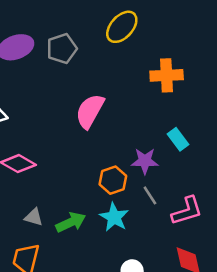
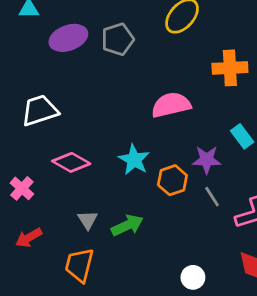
pink semicircle: (90, 111) -> (171, 105), moved, turned 48
gray triangle: (34, 217) -> (88, 220), turned 42
cyan star: (114, 217) -> (134, 160), moved

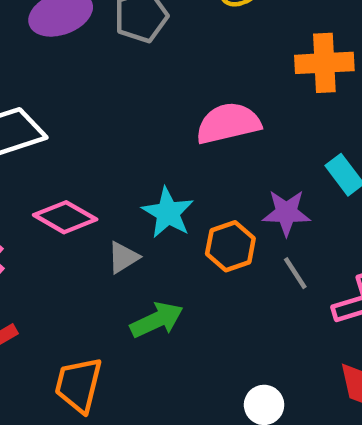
gray triangle: (88, 220) -> (123, 257), moved, turned 30

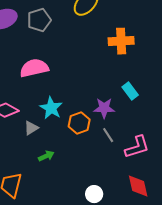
pink semicircle: (228, 123) -> (34, 68), moved
green arrow: (157, 320) -> (46, 156), size x0.7

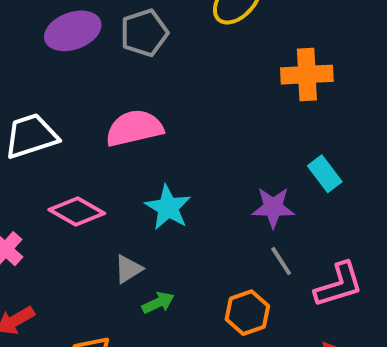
orange hexagon: (79, 123) -> (247, 313), moved
gray triangle: (31, 128) -> (128, 269), moved

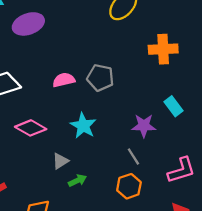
gray pentagon: (144, 33) -> (100, 78), moved, turned 30
pink semicircle: (134, 128) -> (64, 80), size x0.7
gray line: (281, 261) -> (133, 157), moved

